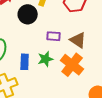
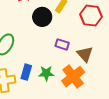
green star: (45, 59) -> (46, 73), moved
blue rectangle: (25, 62) -> (26, 72), moved

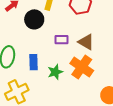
blue rectangle: (26, 72) -> (34, 62), moved

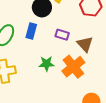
blue rectangle: (34, 62) -> (31, 31), moved

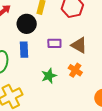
orange cross: (73, 67) -> (75, 70), size x0.6

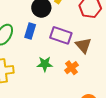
purple rectangle: (54, 43) -> (61, 35), size x1.5

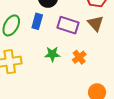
brown triangle: (83, 45) -> (96, 23), moved

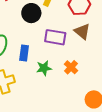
blue rectangle: (37, 21) -> (24, 53), moved

